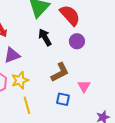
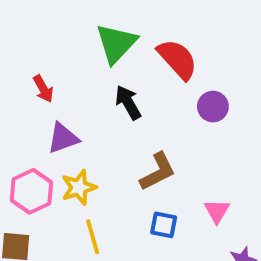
purple circle: (77, 41) -> (213, 107), moved
pink triangle: (84, 86) -> (217, 211), moved

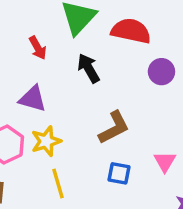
red semicircle: (177, 59) -> (131, 31), turned -36
red arrow: (43, 89) -> (38, 48), moved
purple triangle: (63, 138) -> (33, 99), turned 36

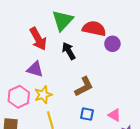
red arrow: (38, 48) -> (38, 39), size x1.6
purple circle: (161, 72) -> (112, 44), moved
pink triangle: (165, 161) -> (114, 115), moved, turned -32

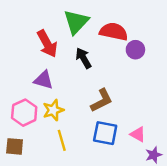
blue square: (87, 114) -> (105, 133), size x1.5

